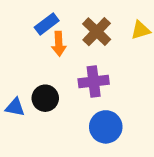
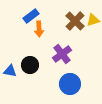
brown cross: (97, 32) -> (75, 21), moved
purple cross: (94, 82) -> (62, 54), turned -30

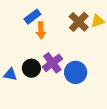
purple cross: (62, 54) -> (52, 63), moved
blue circle: (70, 84) -> (76, 72), moved

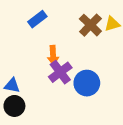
orange arrow: (41, 30) -> (53, 55), moved
black circle: (31, 68) -> (14, 106), moved

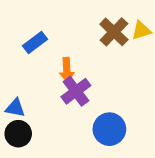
blue rectangle: (37, 19) -> (35, 43), moved
blue circle: (87, 83) -> (109, 129), moved

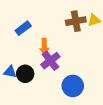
brown cross: (114, 32) -> (76, 21), turned 36
black circle: (18, 134) -> (25, 74), moved

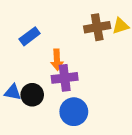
purple cross: (50, 61) -> (65, 78), turned 30
blue circle: (73, 86) -> (74, 112), moved

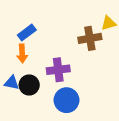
brown cross: (97, 27) -> (90, 38), moved
orange arrow: (57, 60) -> (22, 54), moved

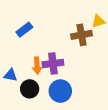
orange arrow: (22, 54) -> (37, 66), moved
black circle: (29, 85) -> (30, 89), moved

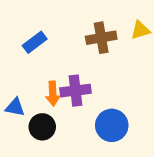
brown cross: (82, 35) -> (101, 38), moved
blue circle: (60, 91) -> (112, 125), moved

